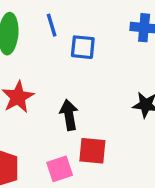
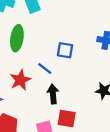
blue line: (52, 25) -> (45, 68), moved, turned -40

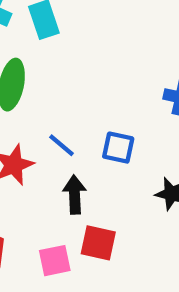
blue square: (65, 50) -> (118, 148), moved

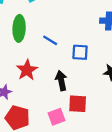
blue line: (62, 145) -> (50, 40), moved

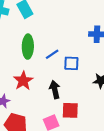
green ellipse: (19, 28) -> (28, 47), moved
blue line: (50, 40) -> (52, 54), moved, turned -64

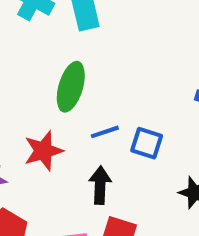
blue line: (52, 54) -> (105, 132), moved

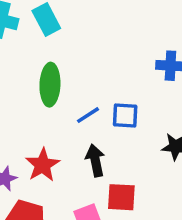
red star: (43, 151) -> (43, 165), moved

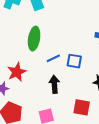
red star: (43, 165) -> (17, 72), moved
red square: (121, 197) -> (82, 107), moved

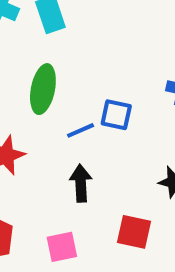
blue square: (74, 61) -> (116, 115), moved

